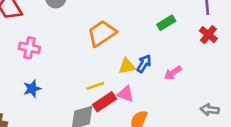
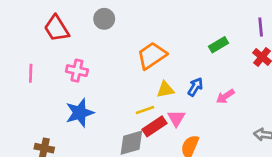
yellow triangle: (127, 66) -> (165, 90), moved
blue star: (32, 89) -> (80, 113), size x1.5
pink triangle: (126, 94) -> (176, 118), turned 42

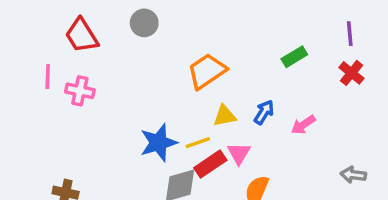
pink cross: (77, 71) -> (80, 91), moved
pink line: (31, 73) -> (48, 77), moved
blue star: (80, 113) -> (158, 143), moved

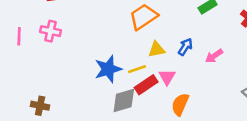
pink line: (48, 77) -> (19, 36), moved

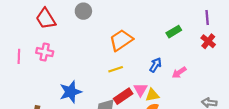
yellow triangle: (157, 49) -> (152, 95), moved
blue star: (108, 69) -> (70, 92), moved
yellow line: (137, 69) -> (116, 69), moved

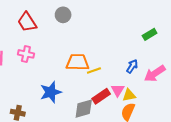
orange trapezoid: (121, 40) -> (77, 62), moved, turned 35
pink arrow: (179, 72) -> (155, 74), size x1.5

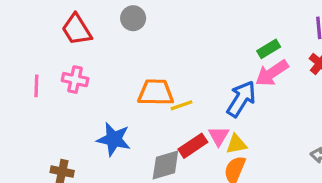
blue arrow: (132, 66) -> (241, 99), size x1.6
pink arrow: (155, 74) -> (272, 73), moved
blue star: (51, 92) -> (114, 139), turned 30

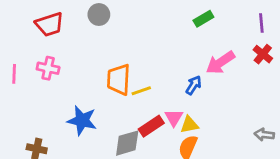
red trapezoid: (77, 29) -> (49, 24), turned -76
green rectangle: (269, 49) -> (203, 19), moved
orange trapezoid: (156, 92) -> (119, 80), turned -88
blue arrow: (241, 99) -> (194, 85), size x0.6

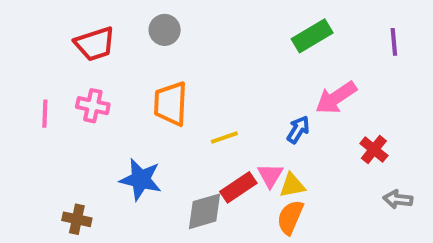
green rectangle: (203, 19) -> (312, 36), size x1.4
red cross: (263, 54) -> (374, 150), moved
orange trapezoid: (119, 80) -> (171, 104), moved

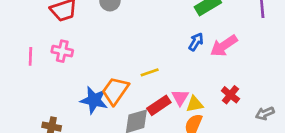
orange trapezoid: (171, 104) -> (115, 91), moved, turned 32
blue arrow: (298, 130) -> (196, 42), moved
red cross: (374, 150) -> (230, 95), moved
gray arrow: (398, 199) -> (265, 113), turned -30

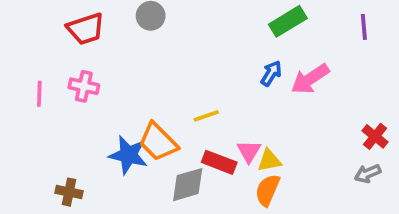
orange trapezoid: (115, 91) -> (158, 142), turned -80
red cross: (230, 95) -> (375, 136), moved
red rectangle: (159, 105) -> (219, 162), turned 55

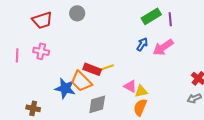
purple line: (364, 27) -> (170, 19), moved
pink triangle: (249, 151) -> (130, 86), turned -32
red rectangle: (219, 162) -> (92, 69), moved

